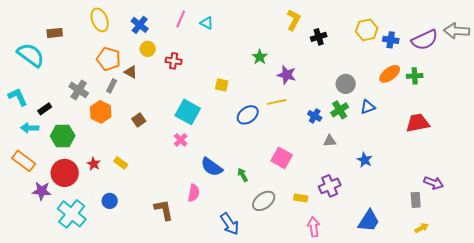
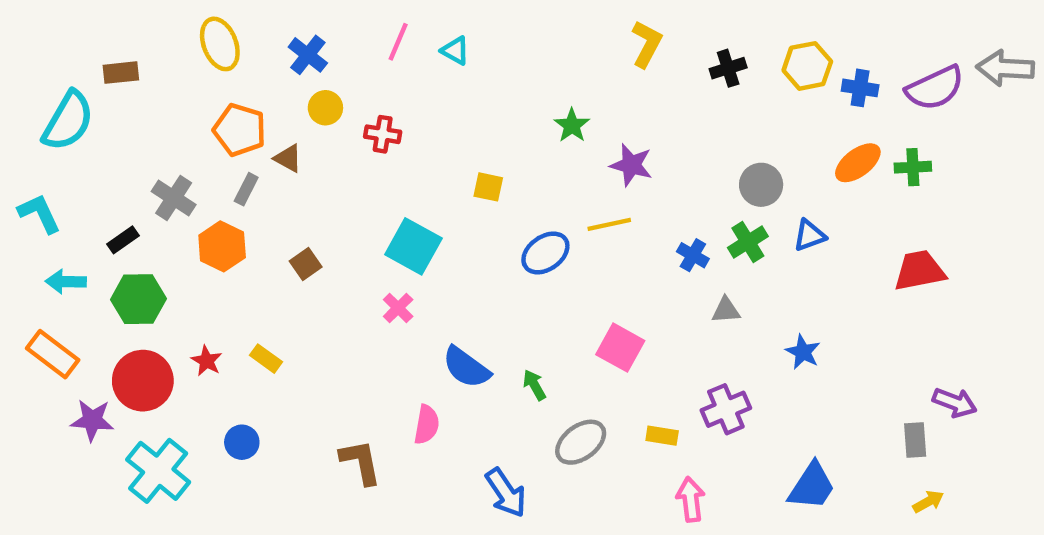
black cross: (319, 37) -> (728, 68), moved
cyan semicircle: (31, 55) -> (68, 121), turned 84
black rectangle: (45, 109) -> (123, 240), moved

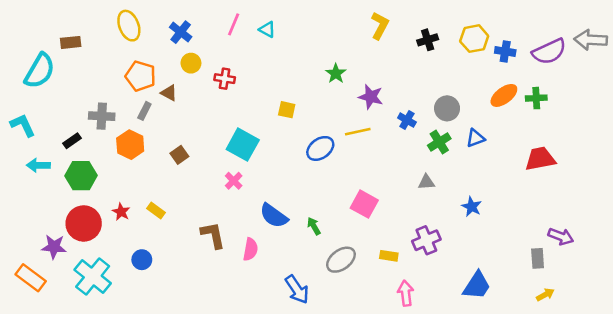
gray cross: (174, 198) -> (102, 116), turned -30
blue cross: (693, 255) -> (407, 120), moved
orange rectangle: (53, 354) -> (31, 278), moved
brown L-shape: (361, 462) -> (213, 235), moved

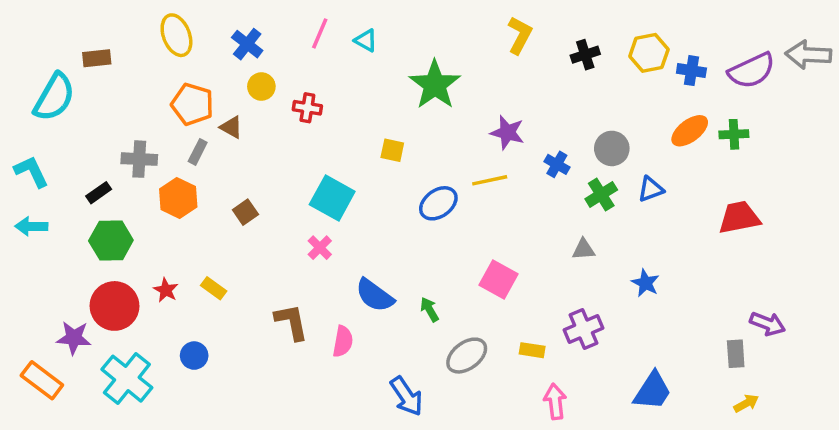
green star: (336, 73) -> (435, 85), moved, size x1.8
cyan arrow: (38, 165) -> (31, 226), moved

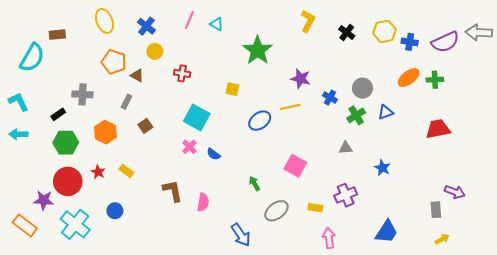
black cross: (585, 55) -> (347, 32), turned -35
red cross: (307, 108) -> (182, 73), moved
gray rectangle: (198, 152) -> (126, 102), moved
orange hexagon: (178, 198) -> (106, 132), moved
blue semicircle: (375, 295) -> (214, 154), moved, size x0.6

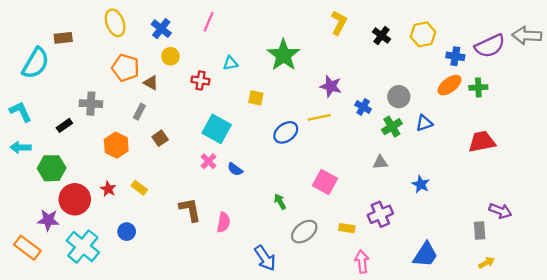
cyan triangle: (217, 24) -> (230, 63), moved, turned -40
blue cross: (410, 42) -> (455, 56), moved
green hexagon: (66, 143) -> (52, 168), moved

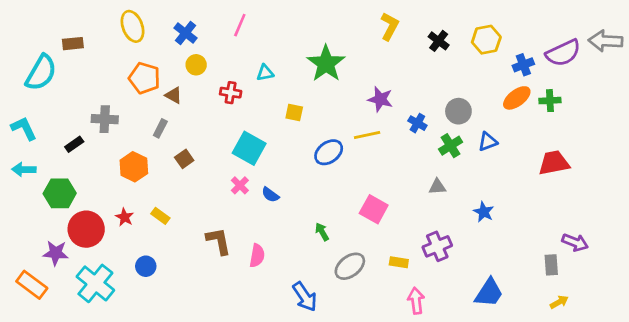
blue cross: (455, 56) -> (523, 65), turned -30

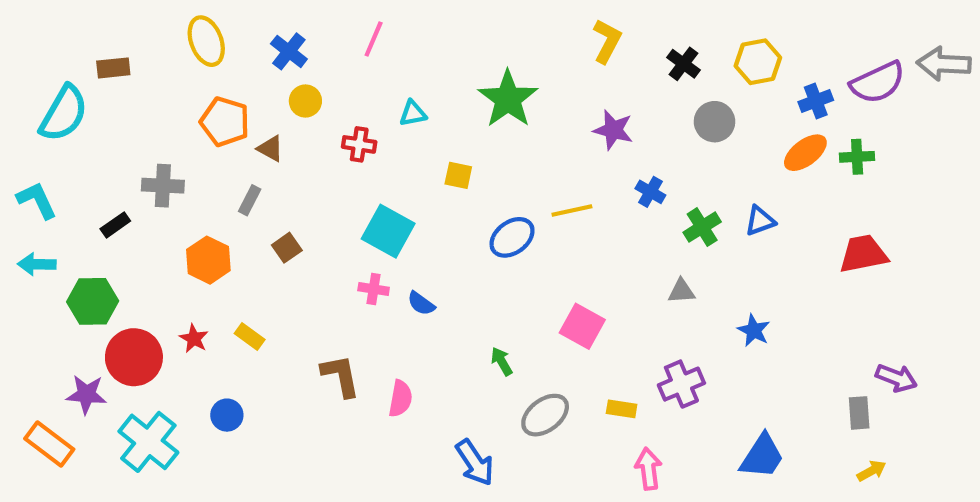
purple star: (380, 99) -> (613, 130), moved
gray circle: (458, 111) -> (715, 122), moved
pink cross: (240, 185) -> (374, 289), turned -36

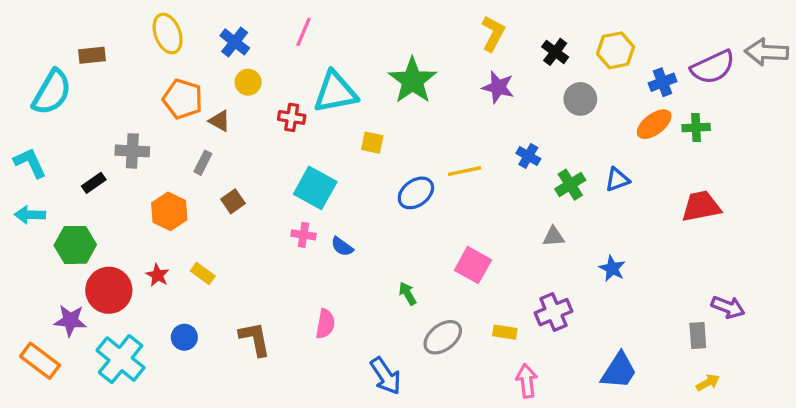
cyan triangle: (413, 113) -> (335, 92), size x2.0
purple star: (613, 130) -> (498, 87), moved
brown L-shape: (341, 376) -> (255, 339), moved

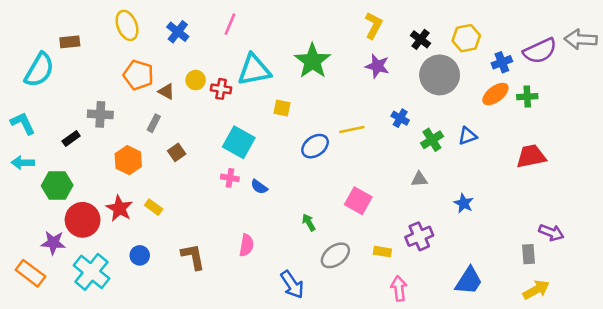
yellow circle: (248, 82) -> (196, 80), moved
gray circle: (580, 99) -> (440, 75), size x1.6
red star: (157, 275) -> (119, 208), size x1.5
yellow arrow: (708, 383) -> (536, 290), size x1.5

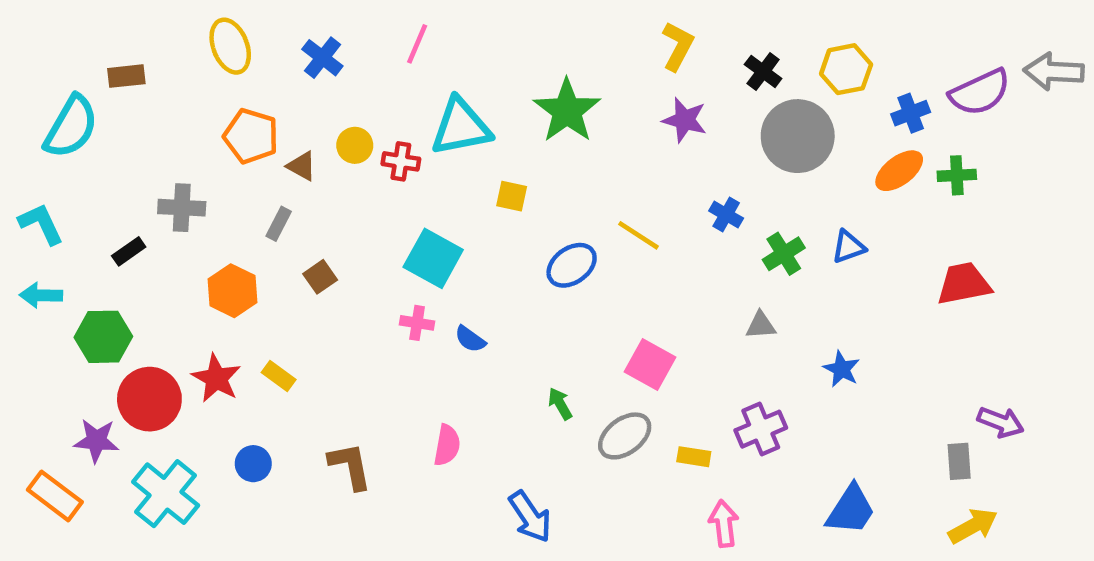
yellow line: (352, 130) -> (638, 235), turned 45
gray ellipse: (335, 255) -> (625, 436), moved

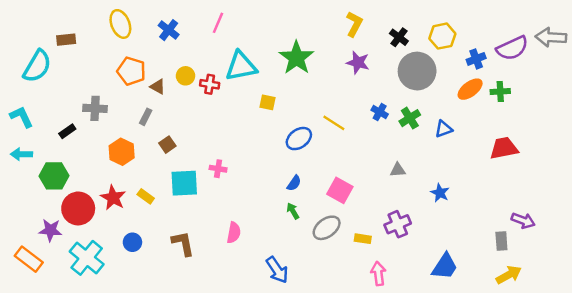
green cross: (784, 254) -> (410, 118), moved
cyan square: (433, 258) -> (184, 183), moved, turned -32
blue semicircle: (470, 339) -> (294, 183), moved, turned -91

